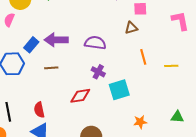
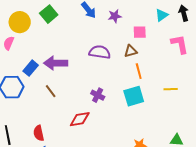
purple semicircle: (95, 43) -> (100, 52), moved
orange line: (143, 57) -> (139, 71), moved
brown line: (51, 68) -> (51, 91), turned 56
cyan square: (119, 90) -> (134, 96), moved

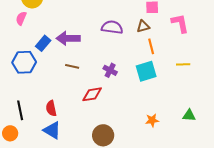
pink L-shape: (180, 44) -> (180, 23), moved
brown line: (51, 91) -> (72, 66), moved, turned -40

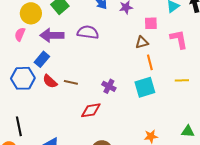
purple semicircle: (112, 27) -> (88, 32), moved
purple arrow: (68, 38) -> (52, 35), moved
red semicircle: (51, 108) -> (50, 81), moved, turned -35

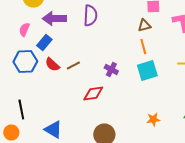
purple semicircle: (88, 32) -> (90, 16), turned 85
pink semicircle: (20, 34) -> (24, 30), moved
orange line: (150, 62) -> (143, 46), moved
brown line: (71, 82) -> (73, 66), turned -40

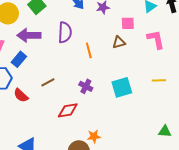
orange line: (143, 46) -> (89, 50), moved
red semicircle: (52, 64) -> (21, 95), moved
orange star: (153, 120) -> (94, 136), moved

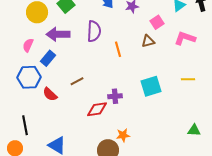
pink square: (128, 23) -> (157, 22), turned -32
pink L-shape: (156, 39) -> (185, 38), turned -60
purple cross: (86, 86) -> (115, 96), moved, turned -32

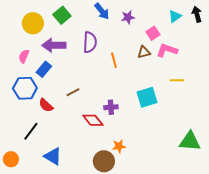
pink L-shape: (185, 38) -> (167, 50), moved
yellow line: (188, 79) -> (177, 80), moved
red diamond: (97, 109) -> (93, 120), turned 60
black line: (25, 125) -> (31, 131), moved, turned 48
green triangle: (194, 130) -> (190, 141), size x1.6

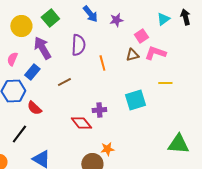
purple arrow: (54, 45) -> (42, 48), turned 60
brown line: (73, 92) -> (64, 82), moved

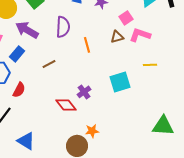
purple arrow: (42, 48) -> (27, 30), turned -30
red semicircle: (34, 108) -> (19, 90), turned -105
purple cross: (99, 110) -> (84, 92), turned -32

